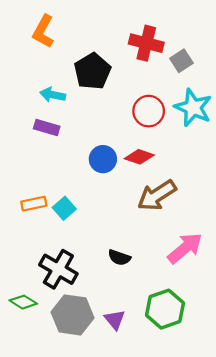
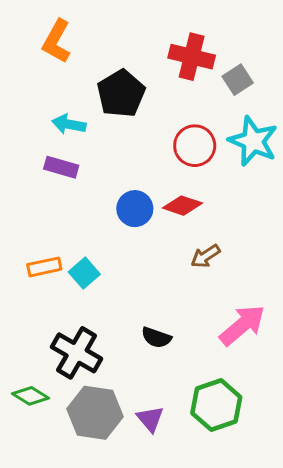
brown arrow: (157, 195) -> (205, 256), size x0.6

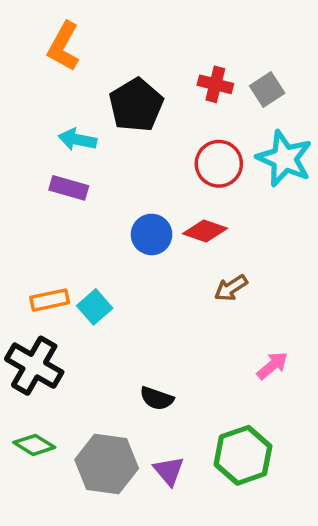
red cross: (192, 57) -> (215, 84), moved, size x0.7
pink arrow: (242, 325) -> (272, 366), size x0.6
black semicircle: (156, 338) -> (157, 398), moved
black cross: (77, 353) -> (34, 366), moved

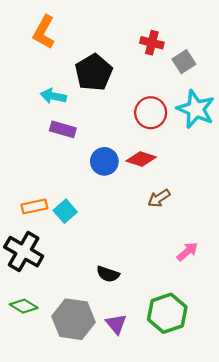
red cross: (215, 84) -> (152, 43), moved
purple rectangle: (69, 188) -> (63, 129), moved

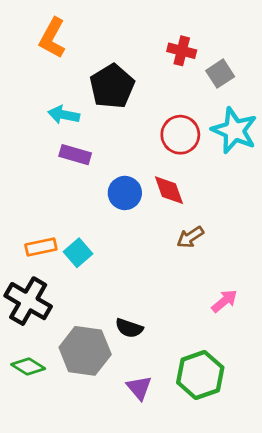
red diamond: (141, 159) -> (169, 190), turned 52
gray hexagon: (74, 319) -> (85, 351), moved

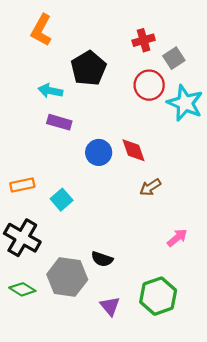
red cross: (182, 51) -> (144, 40), turned -30
red circle: (180, 135) -> (149, 85), moved
orange rectangle: (41, 247) -> (22, 185), moved

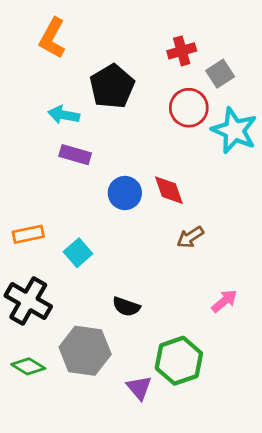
black semicircle: (102, 259) -> (126, 307), moved
green hexagon: (158, 296) -> (179, 361), moved

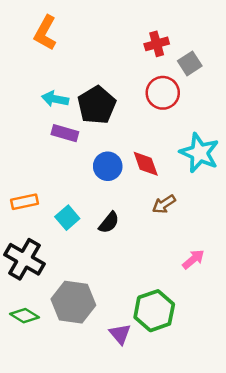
black pentagon: (112, 86) -> (97, 105), moved
cyan star: (234, 130) -> (199, 153), moved
black semicircle: (126, 307) -> (109, 223), moved, turned -70

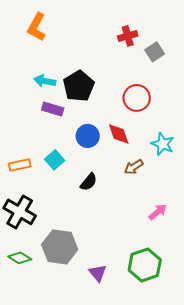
red circle: (163, 93) -> (137, 98), moved
cyan star: (199, 153) -> (163, 144), moved, size x0.7
cyan square: (67, 218) -> (55, 160), moved
green hexagon: (154, 311) -> (145, 265), moved

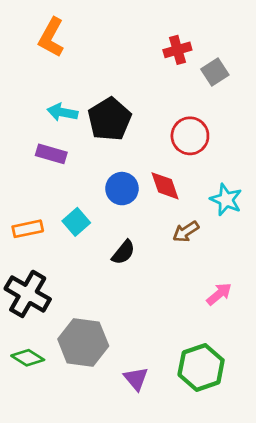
purple rectangle: (53, 109) -> (51, 154), moved

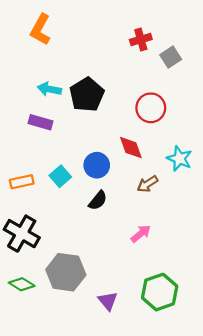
blue circle: (122, 189) -> (97, 165), moved
pink arrow: (219, 294) -> (141, 234), moved

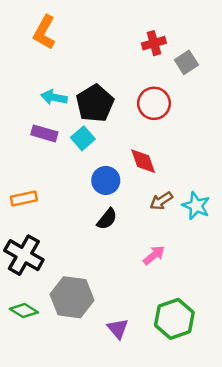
red circle: (151, 108) -> (154, 103), moved
cyan star: (179, 159) -> (196, 206), moved
cyan square: (60, 176) -> (83, 138), moved

